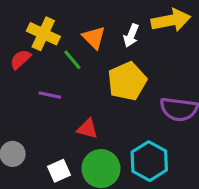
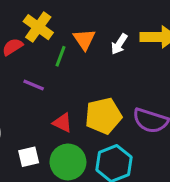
green line: (72, 60) -> (61, 56), turned 50
yellow pentagon: (127, 81) -> (103, 116), moved

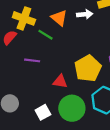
white arrow: (119, 44) -> (85, 14), turned -112
green line: (61, 56) -> (46, 35), turned -63

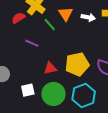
red triangle: (60, 81) -> (50, 68), turned -40

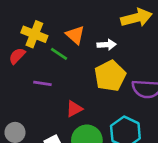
white arrow: (88, 17) -> (107, 45), moved
yellow pentagon: (77, 64) -> (110, 76), moved

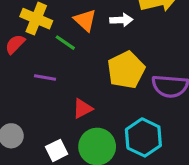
white arrow: (107, 45) -> (121, 20), moved

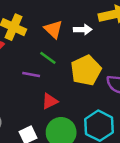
green line: (65, 43) -> (48, 58), moved
purple line: (45, 78) -> (31, 74), moved

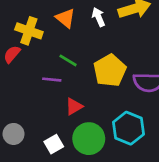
orange triangle: (53, 29) -> (66, 18), moved
white arrow: (83, 30) -> (98, 17), moved, turned -108

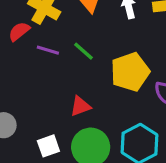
purple line: (52, 80) -> (48, 50), moved

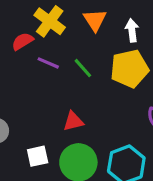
yellow pentagon: (130, 72) -> (129, 69), moved

